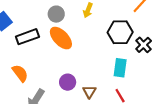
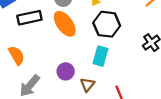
black hexagon: (120, 32) -> (107, 24), moved
cyan rectangle: (120, 68) -> (100, 56), moved

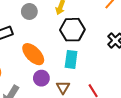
orange ellipse: (65, 24) -> (33, 54), moved

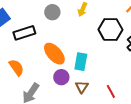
black hexagon: (72, 30) -> (110, 29), moved
cyan rectangle: (71, 59) -> (81, 62), moved

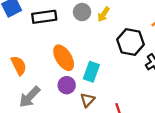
gray circle: (52, 12) -> (82, 12), moved
black rectangle: (24, 33) -> (44, 17), moved

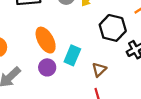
brown triangle: (87, 100) -> (99, 70), moved

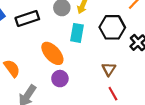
cyan rectangle: (72, 55) -> (77, 33), moved

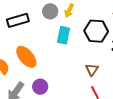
orange ellipse: (52, 53) -> (26, 57), moved
purple circle: (60, 79) -> (40, 87), moved

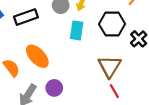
brown triangle: (92, 70) -> (110, 66), size x1.6

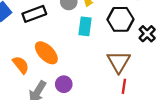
red line: (114, 91) -> (124, 86), turned 40

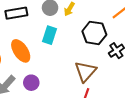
cyan rectangle: (85, 26) -> (50, 35), moved

